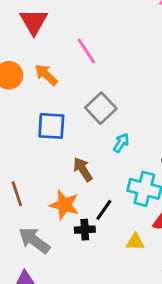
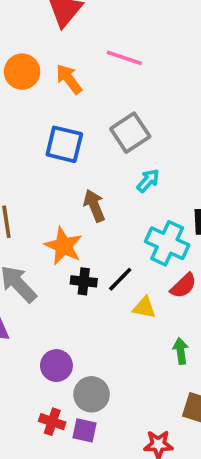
pink line: (86, 51) -> (124, 58), turned -48
black line: (104, 210) -> (120, 279), moved

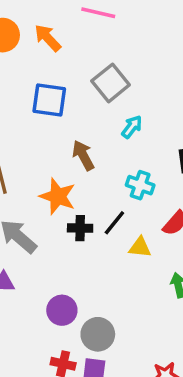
cyan cross: (167, 243) -> (140, 185), moved, size x0.7

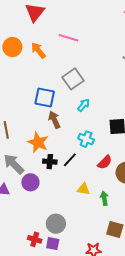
blue square: (49, 100) -> (45, 97), moved
yellow triangle: (140, 247) -> (83, 189), moved
purple circle: (62, 310) -> (30, 182), moved

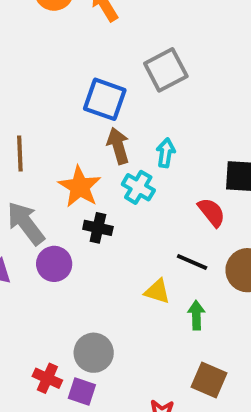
cyan arrow: (84, 105) -> (166, 153), moved, turned -40
cyan cross: (86, 139) -> (138, 187), moved
black line: (70, 160) -> (192, 262), moved, turned 63
red semicircle: (105, 162) -> (212, 212), moved, turned -91

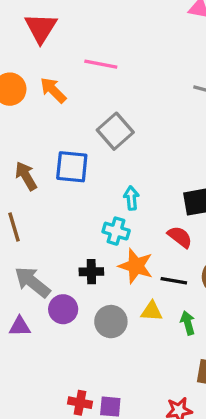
brown arrow: (118, 146) -> (26, 176), moved
orange star: (80, 187) -> (136, 266), moved
gray circle: (94, 353) -> (111, 322), moved

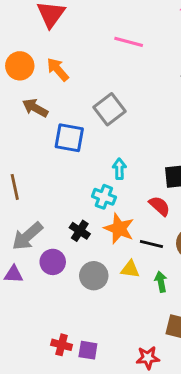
pink line: (101, 64) -> (129, 42), moved
brown arrow: (26, 176) -> (35, 108), moved, turned -35
black cross: (91, 272) -> (80, 231), turned 30
gray arrow: (32, 282) -> (27, 236), turned -84

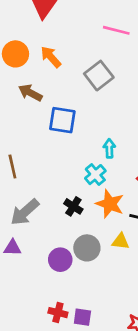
gray square: (110, 109) -> (99, 76), moved
cyan cross: (104, 197) -> (95, 175), turned 30
purple circle: (53, 262) -> (60, 260), moved

